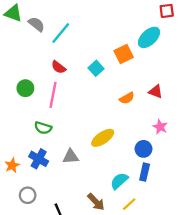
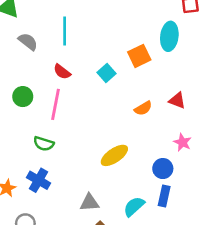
gray semicircle: (36, 24) -> (28, 42), moved
cyan line: (61, 33) -> (65, 31), turned -40
cyan ellipse: (149, 37) -> (169, 36), turned -40
gray triangle: (71, 157) -> (90, 203), moved

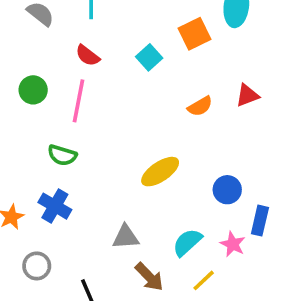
red triangle: (177, 100) -> (247, 95), turned -42
pink star: (182, 142) -> (233, 244), moved
blue rectangle: (164, 196) -> (260, 221), moved

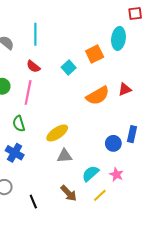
orange semicircle: (200, 106) -> (98, 96), size x1.6
green semicircle: (62, 155) -> (19, 124), turned 56
yellow ellipse: (160, 172) -> (57, 133), moved
blue rectangle: (260, 221) -> (132, 134), moved
gray triangle: (126, 237) -> (64, 156), moved

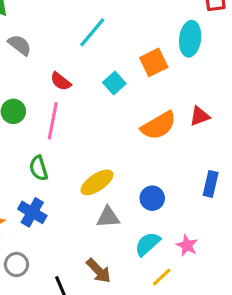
cyan line: (35, 34) -> (92, 32), moved, turned 40
blue circle: (113, 143) -> (152, 198), moved
brown arrow: (69, 193) -> (99, 271), moved

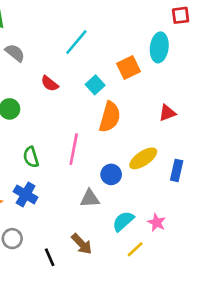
pink line: (53, 121) -> (74, 149), moved
orange semicircle: (159, 126) -> (110, 117), moved, turned -44
yellow ellipse: (97, 182) -> (143, 158), moved
blue circle: (152, 198) -> (111, 174), moved

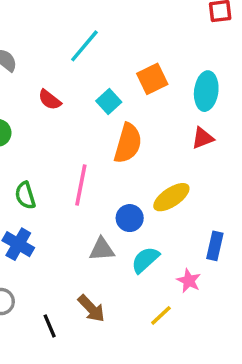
cyan ellipse: (159, 47) -> (206, 91), moved
blue rectangle: (177, 170) -> (215, 246), moved
cyan semicircle: (123, 221) -> (145, 260), moved

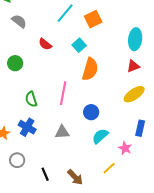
orange square: (152, 79) -> (93, 19), moved
yellow ellipse: (171, 197) -> (134, 94), moved
gray triangle: (102, 249) -> (62, 132), moved
brown arrow: (91, 308) -> (75, 177), moved

